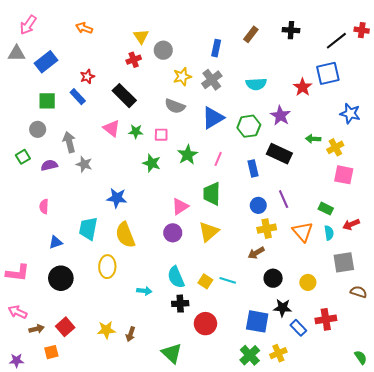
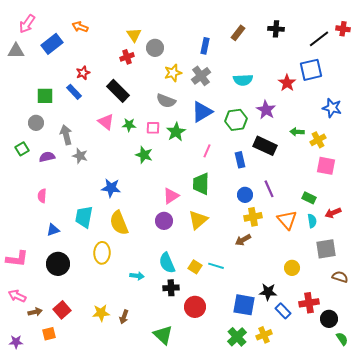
blue rectangle: (46, 62) -> (52, 44), moved
green star: (188, 155) -> (176, 132), moved
black circle: (273, 278) -> (329, 319), moved

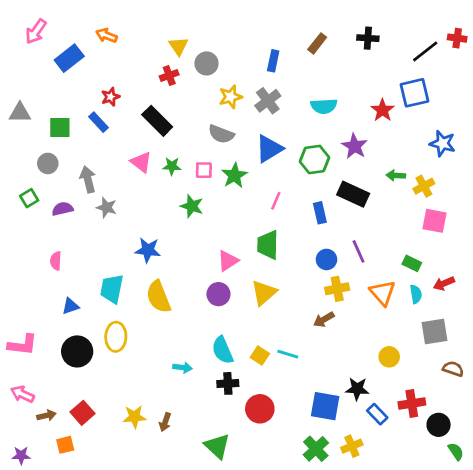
gray triangle: (16, 51) -> (20, 113), moved
yellow ellipse: (102, 253) -> (116, 337), moved

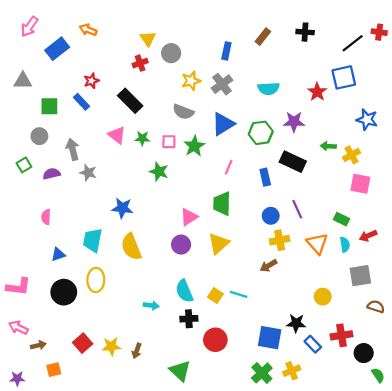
gray triangle: (20, 113) -> (23, 81), moved
purple star: (355, 146) -> (294, 122), turned -30
red square: (82, 413) -> (83, 343), moved

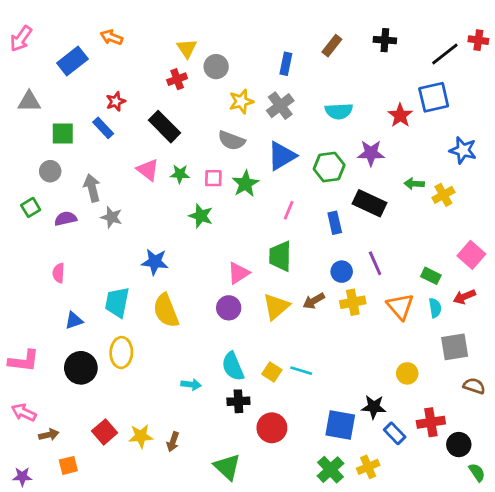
pink arrow: (29, 27) -> (21, 39), moved
pink square: (360, 184) -> (471, 255), moved, turned 30
brown arrow: (268, 266) -> (314, 301), moved

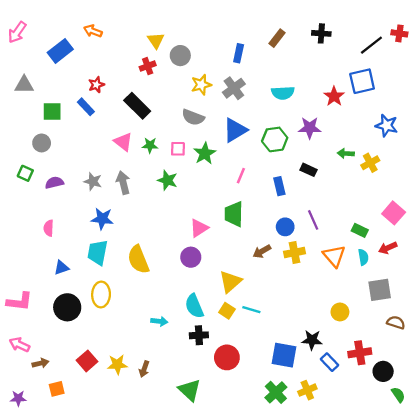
gray arrow: (92, 188) -> (123, 183), moved
black rectangle: (370, 203) -> (308, 170), size x0.6
green square: (31, 207) -> (25, 173), turned -35
blue star: (155, 262) -> (102, 219), moved
yellow triangle: (276, 306) -> (230, 282), moved

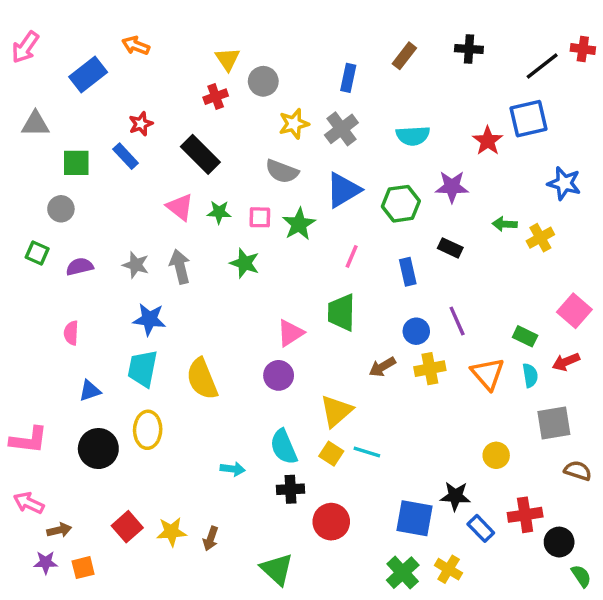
yellow cross: (307, 390) -> (449, 569), turned -36
purple star: (18, 398) -> (46, 562), moved

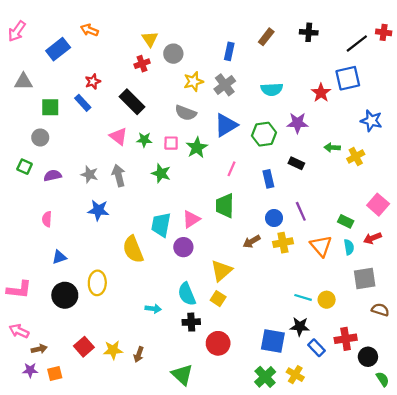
cyan trapezoid: (143, 369) -> (161, 225), moved
cyan line: (367, 452) -> (303, 297), moved

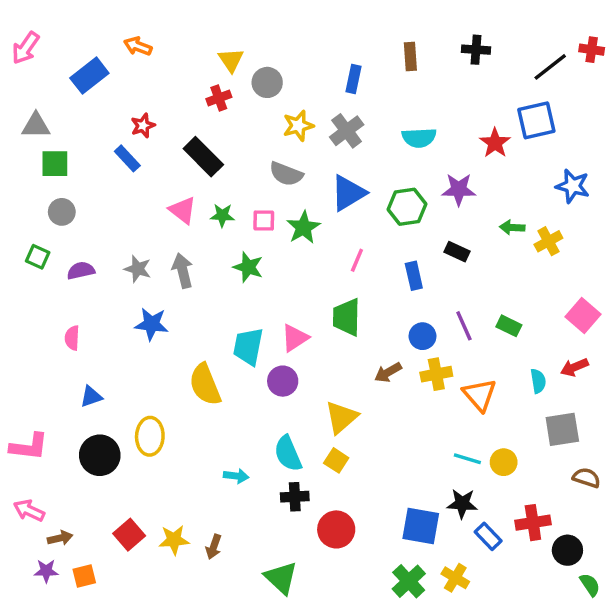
brown rectangle: (266, 37) -> (410, 57), turned -42
green square: (50, 107) -> (55, 164), moved
green rectangle: (346, 221) -> (509, 326), moved
orange triangle: (321, 246) -> (479, 395), moved

